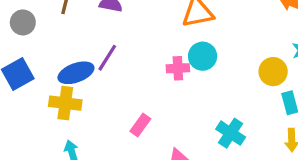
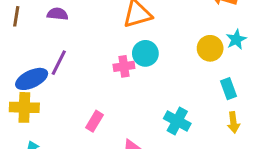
yellow circle: (273, 72) -> (210, 48), moved

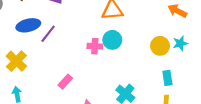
blue ellipse: (32, 79) -> (28, 25), moved
yellow cross: (24, 107) -> (16, 61), turned 30

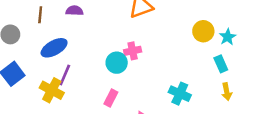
purple line: (48, 34) -> (65, 75), moved
cyan circle: (112, 40) -> (117, 63), moved
cyan star: (180, 43) -> (228, 37), moved

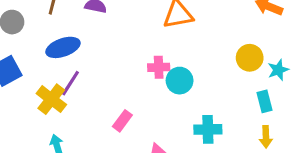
cyan circle: (117, 63) -> (180, 81), moved
cyan cross: (180, 94) -> (208, 129), turned -35

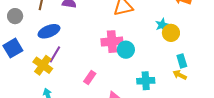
pink cross: (159, 67) -> (112, 42), size x1.5
cyan star: (278, 70) -> (162, 25), moved
yellow arrow: (266, 137) -> (180, 75), moved, turned 120

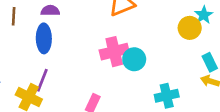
cyan star: (162, 25) -> (204, 15), moved
blue ellipse: (49, 31) -> (44, 38), moved, turned -60

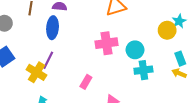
cyan circle: (134, 59) -> (135, 50), moved
cyan cross: (167, 96) -> (143, 70), moved

